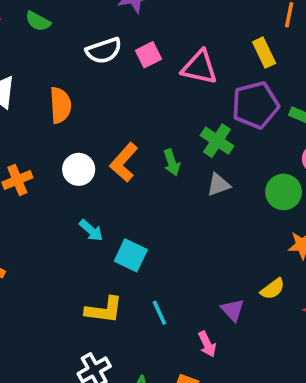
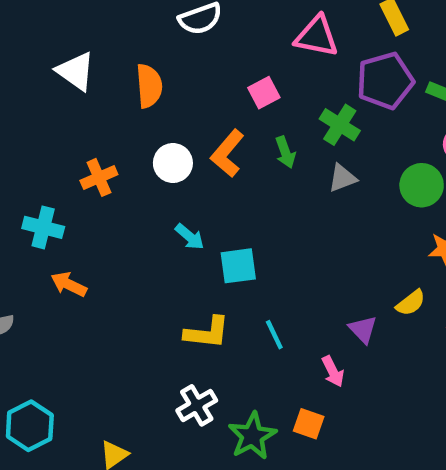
pink square: (148, 55) -> (264, 93), moved
cyan square: (131, 255) -> (238, 266), turned -32

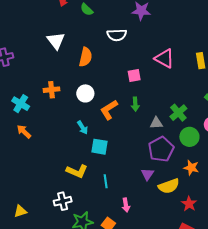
purple pentagon: (385, 81) -> (161, 149), moved, turned -30
green cross: (340, 125) -> (178, 113), moved
orange L-shape: (227, 153) -> (109, 110), moved
yellow semicircle: (411, 303) -> (169, 186), size x1.5
purple triangle: (363, 329) -> (147, 174), moved

